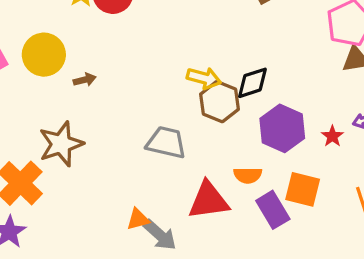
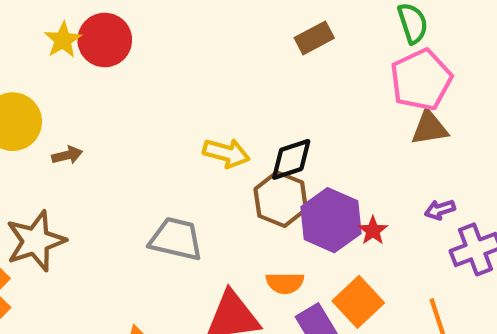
brown hexagon: (219, 102) -> (281, 199), moved
red star: (332, 136) -> (373, 231), moved
orange square: (303, 189) -> (358, 302), turned 33

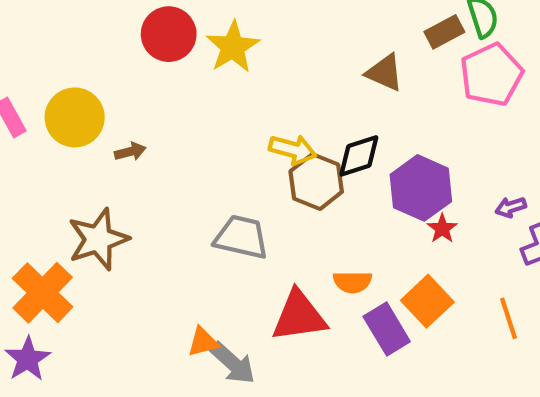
brown rectangle: (314, 38) -> (444, 32), moved
yellow star: (63, 40) -> (233, 47), moved, size x1.4
brown triangle: (429, 128) -> (385, 73), moved, turned 33
brown hexagon: (281, 199) -> (316, 182), moved
purple hexagon: (331, 220) -> (421, 188), moved

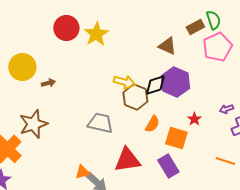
purple hexagon: (421, 188) -> (175, 82), moved
orange semicircle: (352, 282) -> (152, 124), moved, turned -60
orange square: (427, 301) -> (176, 138), moved, turned -30
orange line: (508, 318) -> (225, 161), turned -54

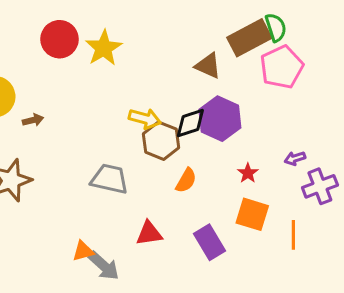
brown rectangle: (195, 27) -> (249, 38), size x1.6
orange square: (176, 138) -> (252, 214), moved
red triangle: (127, 160) -> (149, 233), size x0.7
orange line: (225, 161) -> (293, 235), turned 72

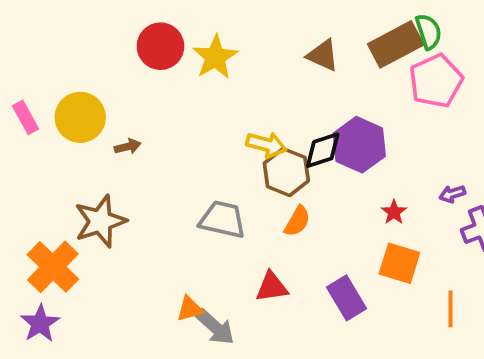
brown triangle: (208, 66) -> (323, 55), moved
orange semicircle: (186, 180) -> (297, 221), moved
orange line: (293, 235) -> (450, 309), moved

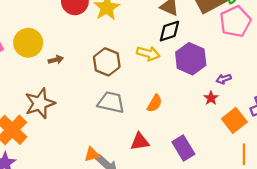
yellow arrow: (266, 145) -> (148, 53), moved
black diamond: (323, 150) -> (169, 31), moved
brown hexagon: (286, 172) -> (107, 62), moved
purple arrow: (452, 194) -> (224, 79), moved
orange square: (399, 263) -> (234, 120), moved, turned 35

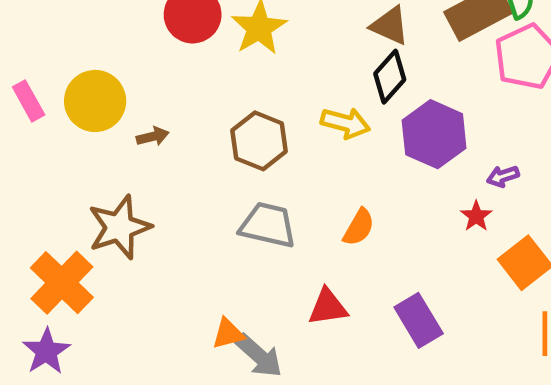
black diamond: (169, 31) -> (390, 77), turned -30

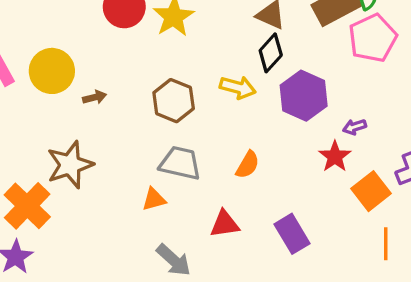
red star: (476, 216) -> (335, 157), size x1.4
orange triangle: (228, 334) -> (154, 199), moved

